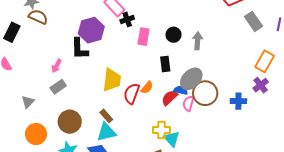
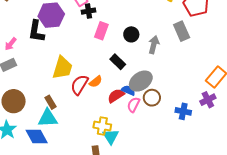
gray rectangle: (253, 21) -> (182, 31), moved
black rectangle: (165, 64) -> (118, 62), turned -49
brown circle: (205, 93) -> (152, 98), size x0.7

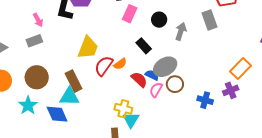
pink arrow: (11, 44) -> (38, 20), turned -72
red semicircle: (116, 96) -> (139, 80), turned 72
brown rectangle: (51, 102) -> (73, 81), size x1.5

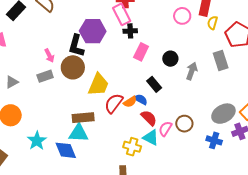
gray ellipse: (165, 67) -> (223, 114), moved
blue semicircle: (152, 75) -> (141, 99), moved
brown circle: (37, 77) -> (73, 67), moved
brown rectangle: (73, 81) -> (83, 118), turned -70
cyan triangle: (131, 120) -> (151, 137), moved, turned -36

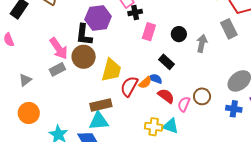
pink arrow: (49, 56) -> (59, 48), size x1.6
cyan triangle: (151, 137) -> (171, 126), moved

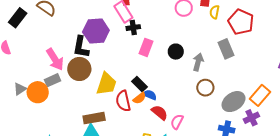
black rectangle: (166, 62) -> (139, 84), moved
red semicircle: (129, 86) -> (123, 101), turned -45
brown circle: (202, 96) -> (205, 88), moved
orange circle: (29, 113) -> (38, 92), moved

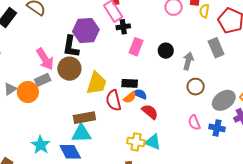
black rectangle: (139, 84) -> (130, 83), turned -42
pink semicircle: (177, 122) -> (194, 123), moved, turned -49

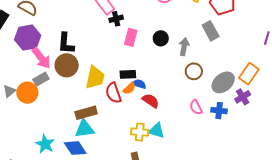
purple hexagon: (86, 31) -> (28, 38), moved

